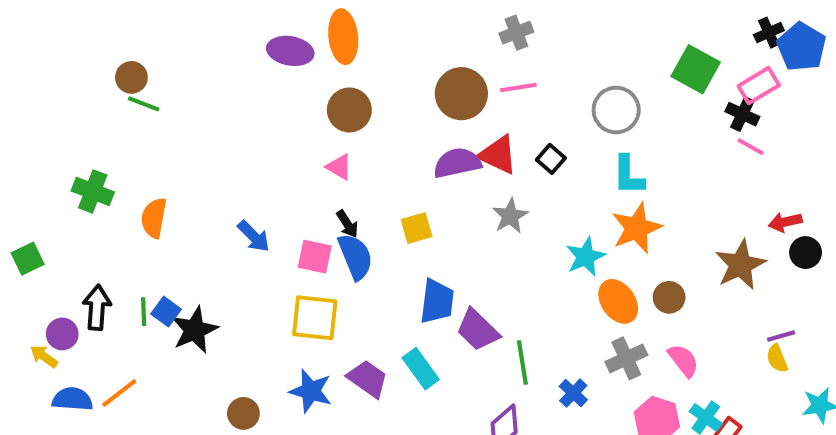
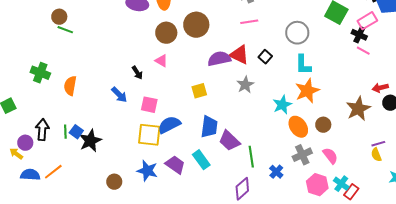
brown circle: (461, 94) -> (196, 25), moved
black arrow: (347, 224) -> (137, 73), moved
blue semicircle: (355, 257) -> (169, 125), moved, turned -95

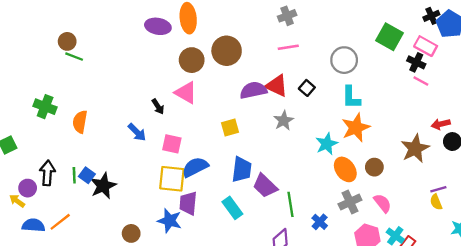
pink rectangle: (367, 21) -> (426, 46), turned 60
pink triangle: (161, 61) -> (186, 93), size x1.5
purple trapezoid: (175, 165) -> (188, 203), moved, turned -120

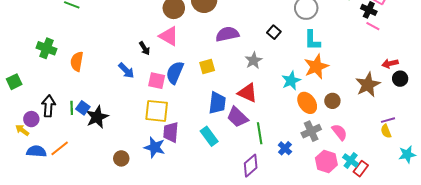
red triangle: (277, 86) -> (248, 93), moved
blue semicircle: (195, 167) -> (175, 73), moved, turned -40

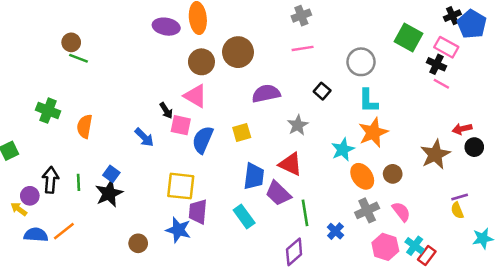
pink square: (157, 81) -> (181, 125), moved
blue square: (83, 108) -> (111, 174), moved

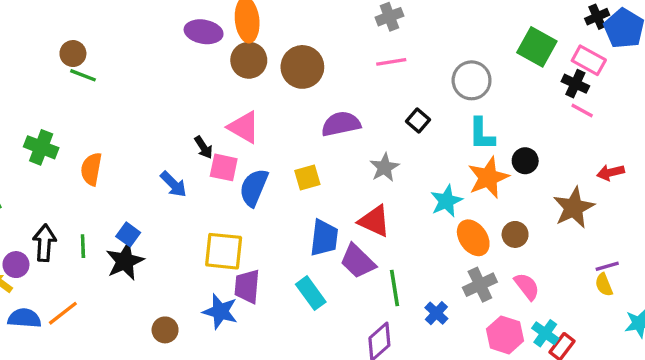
brown circle: (201, 62) -> (249, 60), moved
black circle: (474, 147) -> (525, 161), moved

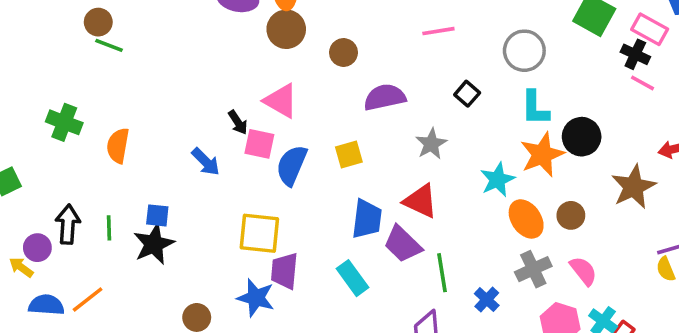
brown circle: (302, 67) -> (344, 53), moved, size x0.6
black circle: (525, 161) -> (582, 137), size x1.4
blue square: (128, 234) -> (157, 215), turned -30

